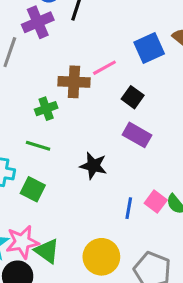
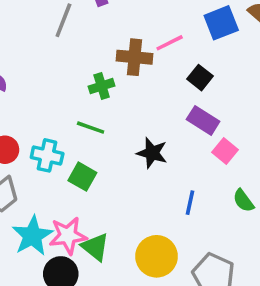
pink square: (156, 202) -> (225, 151), moved

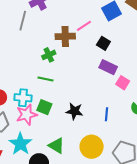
black star: (152, 153) -> (74, 111), moved
pink star: (68, 236) -> (27, 115), moved

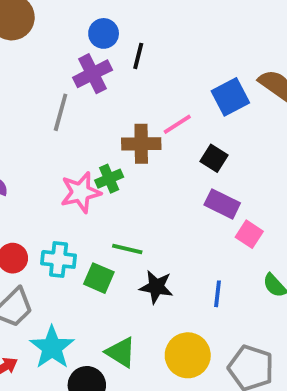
green line: (45, 79) -> (127, 249), moved
pink star: (27, 115) -> (81, 192), moved

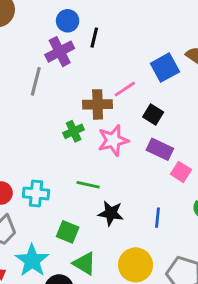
pink star: (81, 192) -> (113, 140), moved
green square: (99, 278) -> (68, 232), moved

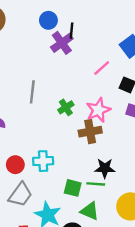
purple cross: (60, 52) -> (62, 43), moved
gray line: (36, 81) -> (32, 92), moved
brown cross: (98, 104) -> (90, 132), moved
green line: (88, 185) -> (96, 184), moved

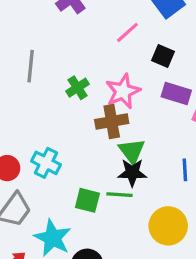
cyan cross: (43, 161) -> (46, 163), turned 30
green triangle: (90, 211) -> (132, 151), moved, turned 30

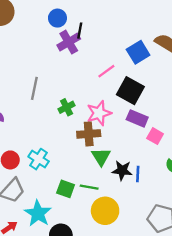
black square: (163, 56) -> (130, 91), size x1.6
black star: (132, 173) -> (122, 170), moved
yellow circle: (168, 226) -> (105, 211), moved

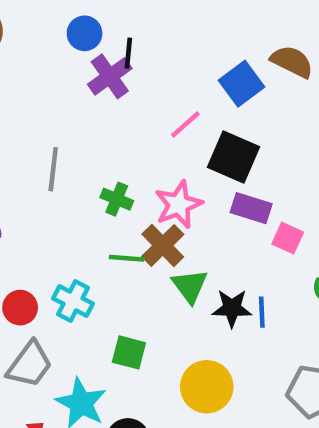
green cross: (67, 107) -> (117, 199), turned -35
brown cross: (89, 134) -> (163, 245), turned -35
green line: (89, 187) -> (127, 258), moved

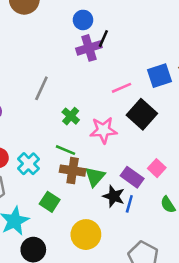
purple rectangle: (251, 208) -> (132, 177), moved
brown cross: (163, 245) -> (73, 171), moved, turned 35

